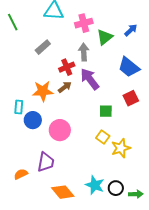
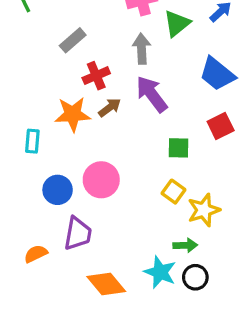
red cross: (67, 67) -> (96, 76), moved
blue circle: (33, 120) -> (58, 190), moved
green arrow: (136, 194) -> (185, 245), moved

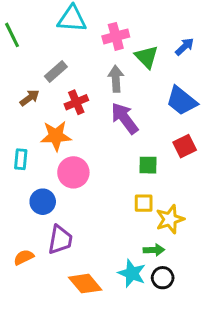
green triangle: (177, 23) -> (147, 57), turned -35
brown arrow: (110, 108) -> (30, 98), moved
pink circle: (101, 180) -> (73, 172), moved
yellow square: (174, 192) -> (144, 203), turned -36

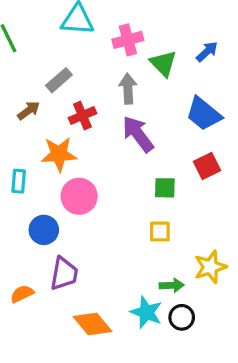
yellow star: (170, 219) -> (210, 267), moved

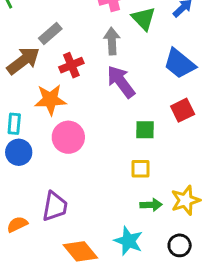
brown arrow: (29, 110) -> (23, 61), size x1.6
blue circle: (44, 230) -> (19, 152), moved
green arrow: (172, 285) -> (151, 205), moved
black circle: (182, 317) -> (180, 245), moved

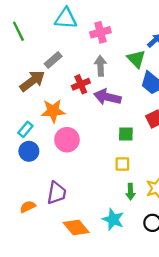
green triangle: (143, 18) -> (136, 59), moved
red cross: (71, 65) -> (81, 84), moved
purple arrow: (121, 82) -> (107, 97), turned -40
cyan rectangle: (14, 124) -> (25, 129), turned 35
green arrow: (151, 205) -> (130, 192), turned 91

